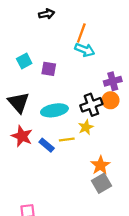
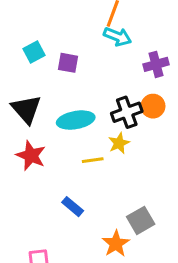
purple cross: (113, 81) -> (156, 64), moved
blue rectangle: (47, 145) -> (73, 207), moved
orange star: (100, 165) -> (116, 244), moved

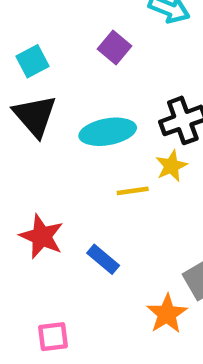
cyan square: (34, 52) -> (33, 61), moved
purple square: (68, 63) -> (114, 48), moved, turned 30
red star: (31, 156) -> (42, 236), moved

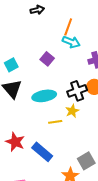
blue rectangle: (103, 259) -> (42, 152), size x1.5

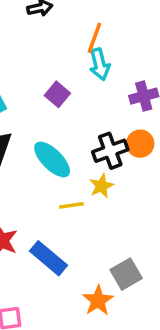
cyan arrow: (71, 42) -> (100, 64), turned 54
cyan ellipse: (44, 96) -> (52, 160), turned 55

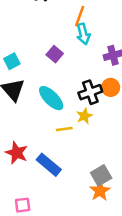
orange star: (98, 300) -> (100, 191), moved

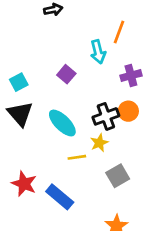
orange line: (80, 16) -> (119, 32), moved
gray square: (101, 175) -> (118, 176), moved

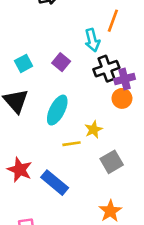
purple cross: (131, 76) -> (125, 79), moved
cyan square: (19, 82) -> (24, 63), moved
black cross: (106, 116) -> (106, 69), moved
cyan ellipse: (62, 123) -> (57, 110), turned 72

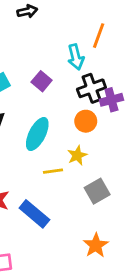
orange circle: (122, 98) -> (86, 121), moved

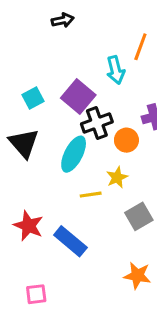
purple square: (42, 81) -> (78, 97), size x1.5
black cross: (91, 88) -> (97, 123), moved
orange star: (96, 245) -> (137, 275), turned -30

